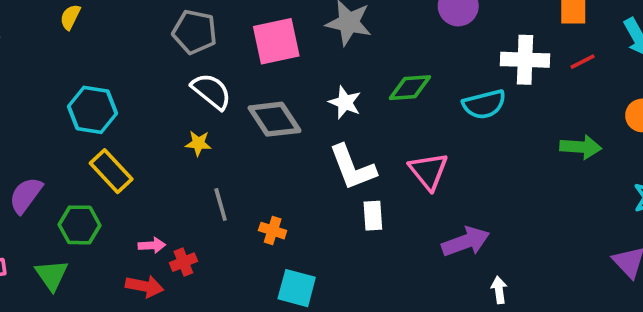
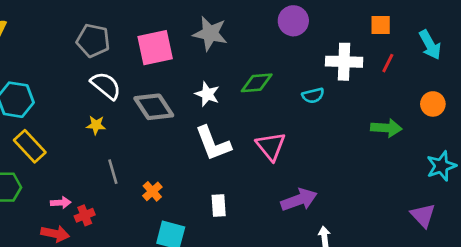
red line: (583, 62) -> (388, 63), turned -36
cyan semicircle: (484, 104) -> (313, 96), size x0.7
white rectangle: (373, 216) -> (219, 205), moved
orange cross: (273, 231) -> (152, 191), turned 30

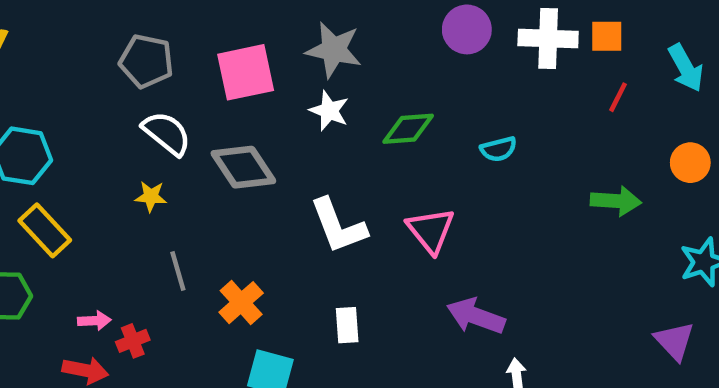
white cross: (344, 62) -> (548, 38), moved
white star: (207, 94) -> (329, 111), moved
orange cross: (152, 191) -> (241, 303), size x1.4
purple arrow: (299, 200) -> (476, 316), turned -140

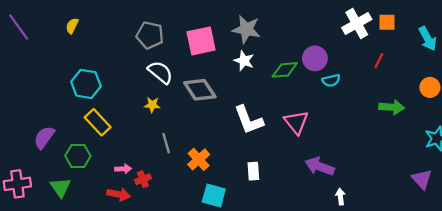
purple circle: (467, 29) -> (315, 58), moved
white cross: (548, 38) -> (357, 23), turned -32
red line: (618, 97) -> (379, 61), moved

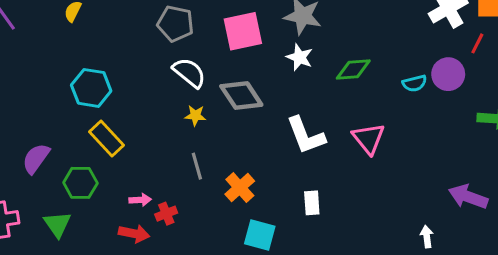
purple circle: (315, 58) -> (448, 74), moved
red line: (379, 61) -> (477, 43), moved
yellow star: (152, 105) -> (195, 116), moved
purple arrow: (320, 166) -> (468, 197), moved

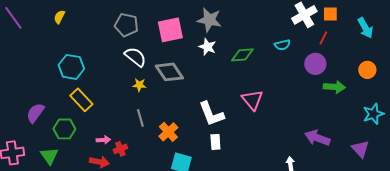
purple circle: (448, 74) -> (315, 64), moved
cyan semicircle: (414, 83) -> (282, 45), moved
white L-shape: (306, 135) -> (211, 114), moved

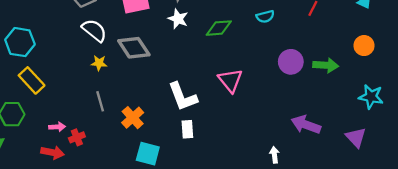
purple circle: (315, 64) -> (291, 62), moved
cyan star: (373, 114) -> (371, 97), turned 30

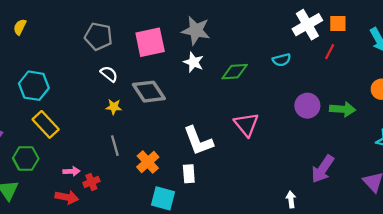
white semicircle: (94, 30) -> (109, 74), size x0.7
purple arrow: (306, 125) -> (323, 169), turned -76
white rectangle: (187, 129) -> (189, 174), moved

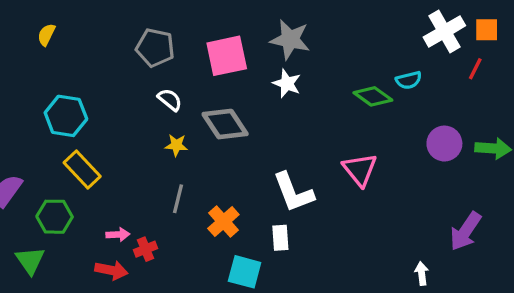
green diamond: (235, 72) -> (373, 96), moved, turned 40
gray line: (115, 146) -> (178, 199), turned 30

